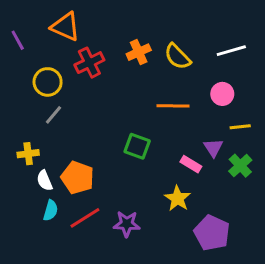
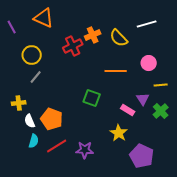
white line: (231, 51) -> (147, 24), moved
red cross: (89, 63) -> (73, 46), moved

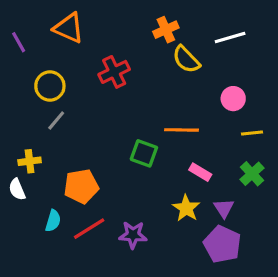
orange cross: (93, 35) -> (166, 30), moved
orange line: (116, 71) -> (182, 130), moved
purple triangle: (143, 99) -> (224, 208), moved
orange pentagon: (52, 119) -> (81, 186), turned -30
white semicircle: (30, 121) -> (17, 189), moved

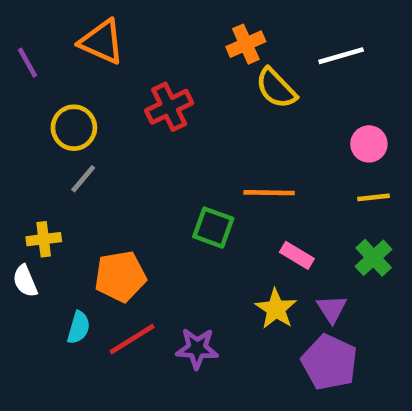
pink circle: (233, 99) -> (369, 144), moved

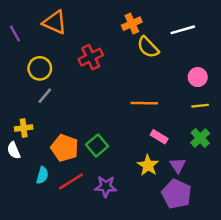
green square: (213, 228) -> (97, 145), moved, turned 30
orange pentagon: (120, 276) -> (65, 148), turned 30

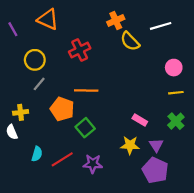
orange line: (144, 103) -> (86, 90), moved
orange pentagon: (65, 148) -> (62, 109), moved
yellow star: (148, 165) -> (130, 145), turned -30

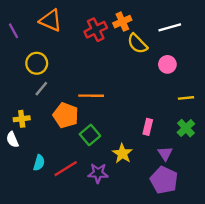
red cross: (80, 50) -> (96, 30), moved
pink circle: (174, 68) -> (167, 64), moved
pink rectangle: (140, 120) -> (148, 127), turned 72
yellow star: (130, 145) -> (122, 153), moved, turned 30

